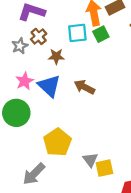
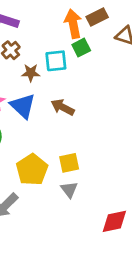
cyan square: (77, 33) -> (56, 61), moved
yellow square: (104, 168) -> (69, 163), moved

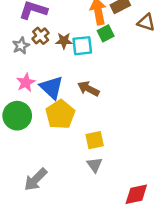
brown star: (31, 73) -> (64, 41), moved
yellow pentagon: (32, 170) -> (60, 114), moved

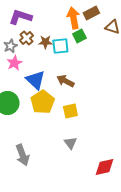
pink star: (26, 83) -> (14, 63), moved
yellow square: (95, 140) -> (70, 111), moved
gray arrow: (36, 180) -> (22, 155), turned -65

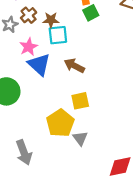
cyan square: (60, 46) -> (58, 35), moved
pink star: (14, 63) -> (29, 47), moved
yellow pentagon: (42, 102) -> (60, 123), moved

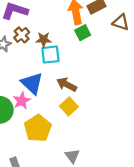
pink star: (29, 47) -> (22, 101), moved
yellow square: (80, 101) -> (69, 106), moved, turned -30
yellow pentagon: (60, 123) -> (38, 128), moved

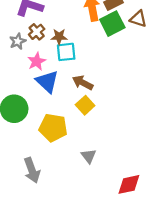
green square: (83, 33) -> (112, 24), moved, size x1.5
pink star: (22, 101) -> (37, 61), moved
yellow pentagon: (38, 128) -> (53, 128), turned -30

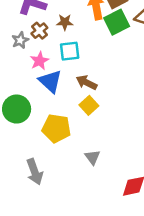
brown star: (59, 37) -> (65, 22), moved

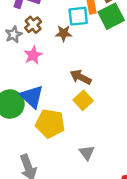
brown star: (65, 22) -> (64, 33), moved
cyan square: (70, 51) -> (78, 16), moved
blue triangle: (50, 81) -> (32, 97), moved

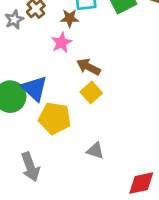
pink star: (33, 55) -> (61, 43), moved
gray triangle: (87, 153) -> (95, 151), turned -35

